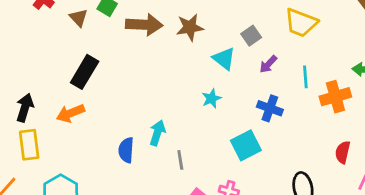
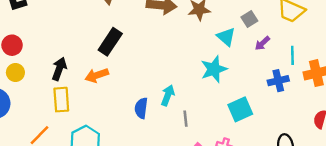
cyan star: (211, 99) -> (214, 69), size x1.6
blue cross: (270, 108) -> (278, 81), moved, turned -36

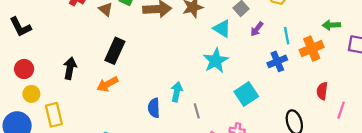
black arrow: (59, 69) -> (70, 68), moved
yellow rectangle: (61, 100) -> (54, 115), moved

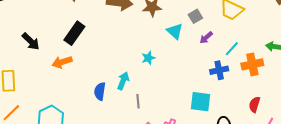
cyan line: (287, 36) -> (232, 49), turned 42
cyan star: (216, 61) -> (148, 58), moved, size x0.6
black arrow: (70, 68) -> (31, 41), turned 114
cyan square: (246, 94) -> (200, 102), moved, turned 30

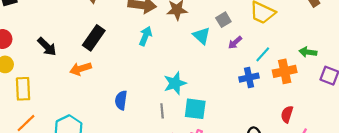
cyan star: (148, 58) -> (175, 83), moved, size x1.5
cyan arrow: (123, 81) -> (145, 36), moved
cyan square: (200, 102) -> (195, 109), moved

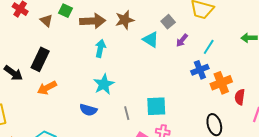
black rectangle: (94, 38) -> (40, 59), moved
orange cross: (285, 71) -> (221, 83), moved
cyan star: (175, 83) -> (104, 84), moved
blue semicircle: (121, 100) -> (88, 110), turned -72

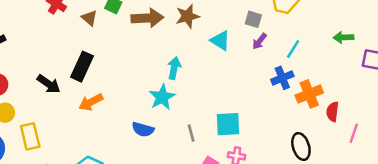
gray square: (168, 22) -> (253, 19), moved, turned -32
cyan arrow: (100, 48) -> (174, 68), moved

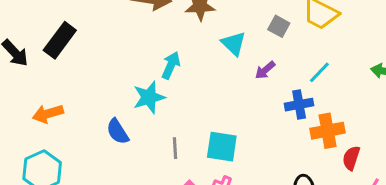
purple arrow: (259, 41) -> (265, 70), moved
orange arrow: (91, 102) -> (48, 114), moved
blue semicircle: (143, 129) -> (118, 132), turned 30

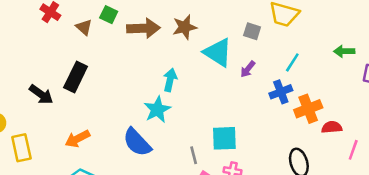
cyan triangle: (234, 44) -> (218, 52), size x1.4
blue semicircle: (118, 132) -> (137, 142), size x1.4
gray line: (175, 148) -> (194, 155), moved
red semicircle: (351, 158) -> (332, 127), turned 78

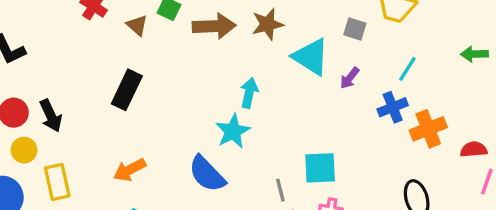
black arrow: (41, 94) -> (51, 116), moved, turned 30
red semicircle: (332, 127) -> (474, 149), moved

